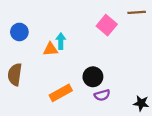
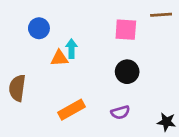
pink square: (107, 25) -> (126, 30), turned -36
blue circle: (19, 32) -> (39, 28), moved
black circle: (93, 77) -> (127, 72), moved

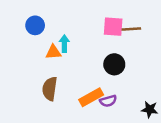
brown line: (161, 15) -> (131, 29), moved
brown semicircle: (17, 88) -> (50, 89), moved
orange rectangle: (71, 110) -> (91, 97), moved

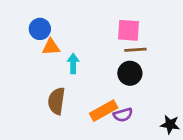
brown line: (131, 29) -> (135, 50), moved
cyan arrow: (64, 44) -> (73, 64), moved
orange triangle: (53, 52) -> (51, 47), moved

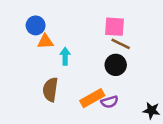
brown line: (135, 50) -> (121, 44), turned 30

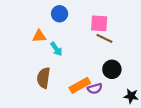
blue circle: (36, 25) -> (60, 14), moved
cyan arrow: (65, 56) -> (56, 49), turned 144
black circle: (116, 65) -> (112, 69), moved

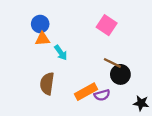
blue circle: (60, 14) -> (40, 24), moved
pink square: (99, 23) -> (107, 25), turned 30
brown line: (104, 38) -> (112, 63), moved

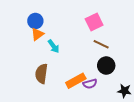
pink square: (107, 25) -> (94, 22), turned 30
orange triangle: (42, 39) -> (37, 34), turned -32
brown line: (112, 63) -> (101, 44), moved

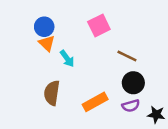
pink square: (94, 22) -> (99, 25), moved
orange triangle: (37, 34) -> (47, 43), turned -40
purple semicircle: (90, 84) -> (131, 106), moved

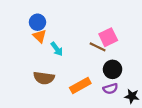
pink square: (99, 25) -> (108, 37), moved
brown line: (127, 56) -> (98, 47), moved
brown semicircle: (52, 93) -> (44, 78), turned -90

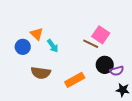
blue circle: (37, 22) -> (23, 47), moved
pink square: (108, 37) -> (101, 35), turned -30
purple semicircle: (110, 89) -> (117, 71), moved

